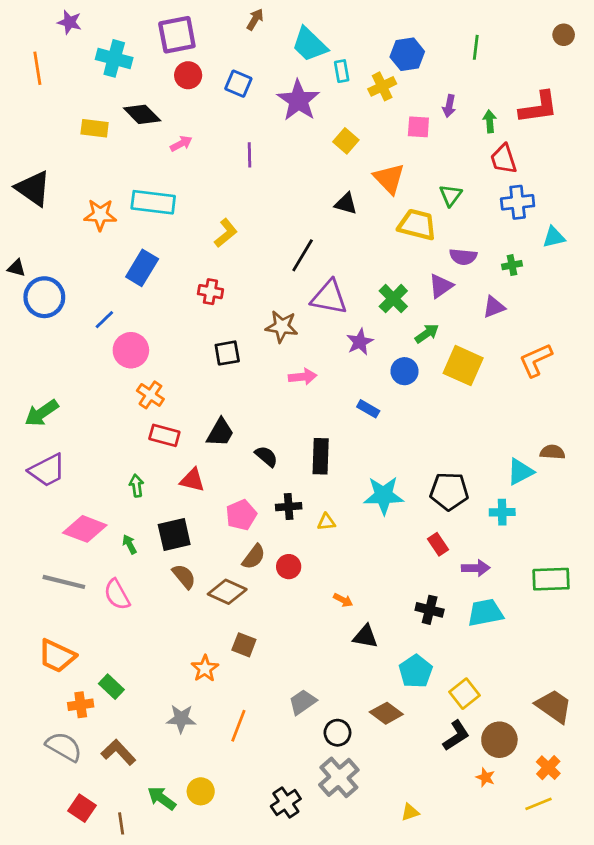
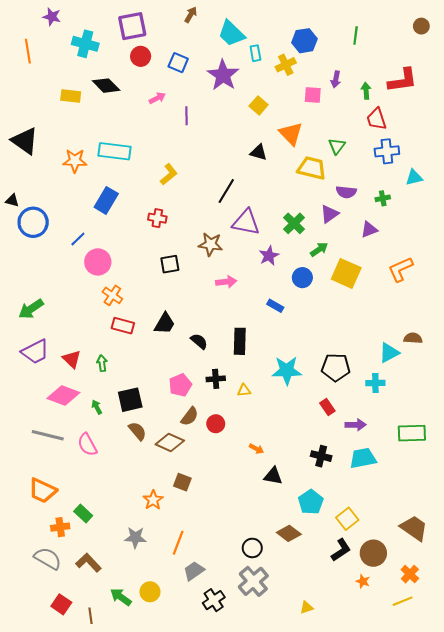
pink arrow: (181, 144) -> (157, 98), moved
red triangle: (192, 480) -> (72, 359), moved, turned 30
gray trapezoid: (303, 702) -> (194, 571), moved

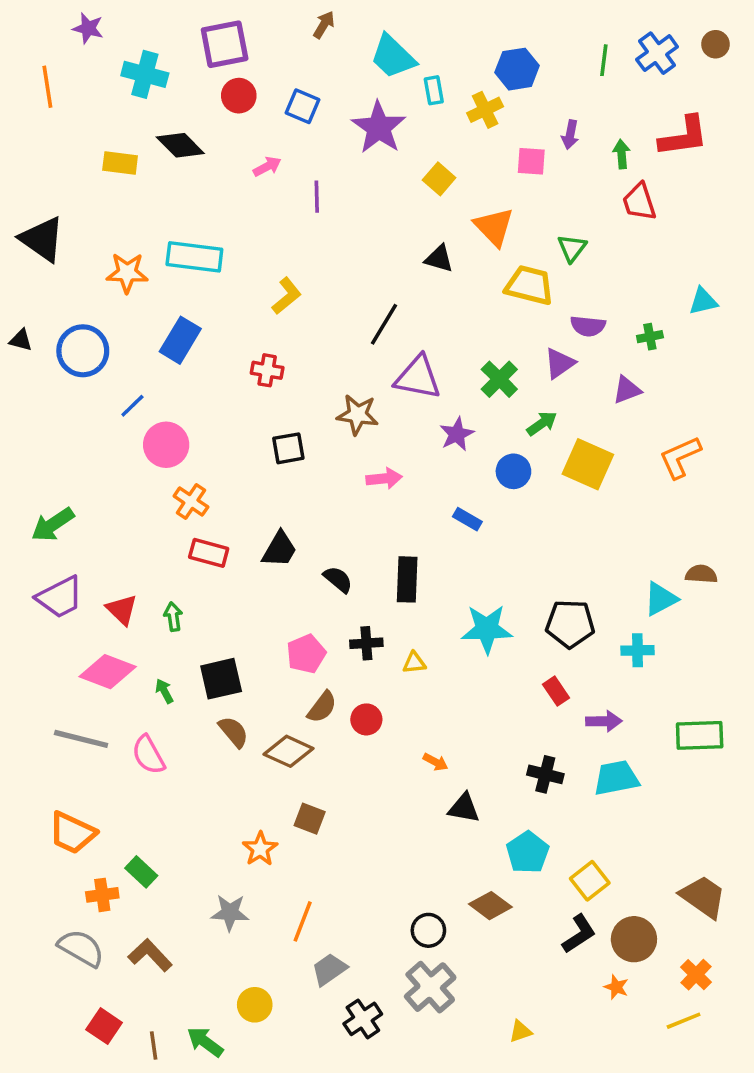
blue cross: (387, 151) -> (657, 53), moved, turned -30
blue circle: (33, 222) -> (83, 351), moved
green arrow: (121, 597) -> (205, 1042), moved

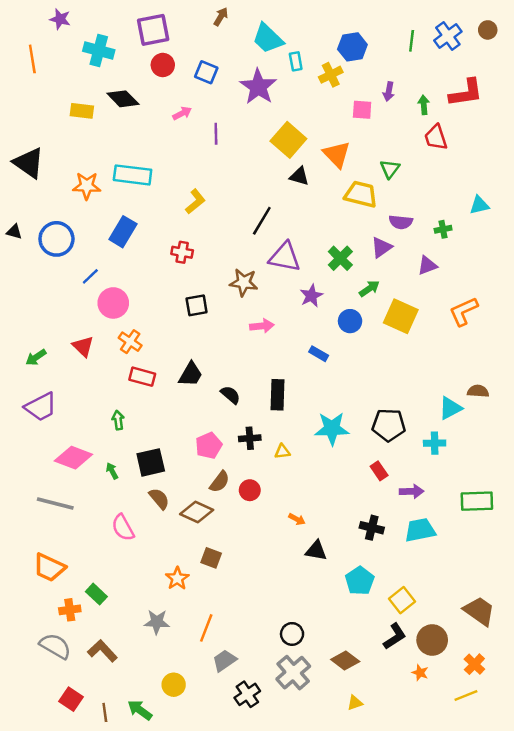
yellow square: (439, 179) -> (288, 140), moved, size x1.6
green arrow: (53, 525) -> (36, 357), size x0.7
red triangle: (122, 610) -> (83, 346), moved
pink semicircle: (148, 755) -> (123, 528), moved
brown diamond: (490, 906) -> (345, 661), moved

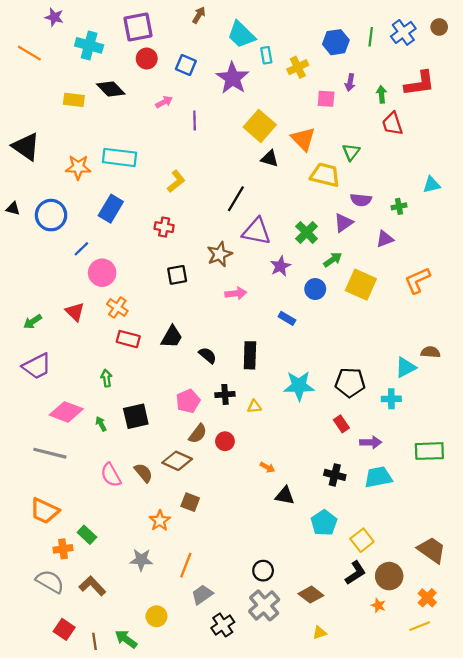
blue hexagon: (352, 47) -> (336, 42), moved
orange line: (32, 59) -> (29, 53), turned -50
brown star: (244, 282) -> (220, 254), turned -30
brown semicircle: (159, 499) -> (143, 473), moved

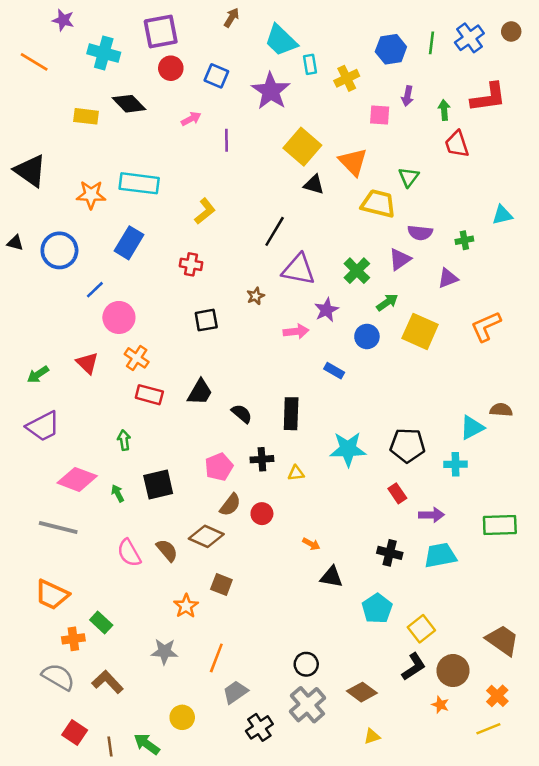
brown star: (220, 254) -> (256, 296), size x0.6
pink arrow: (236, 293) -> (296, 331), moved

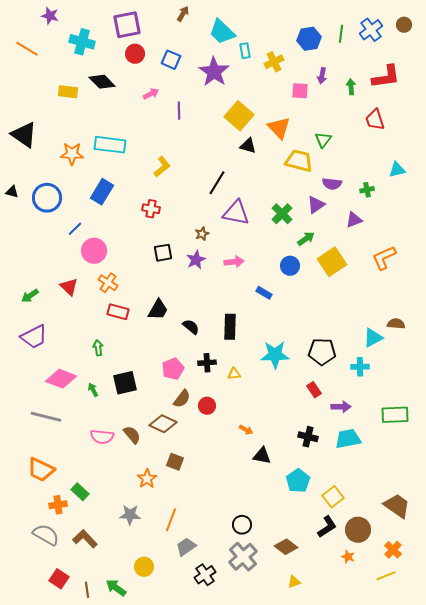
red trapezoid: (457, 144) -> (375, 120), moved
purple star: (326, 310) -> (196, 260), moved
yellow square: (420, 331) -> (332, 262), turned 32
pink semicircle: (129, 553) -> (102, 437), turned -55

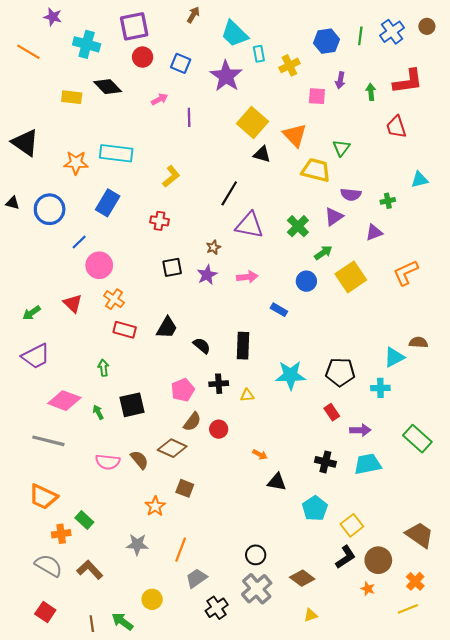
green rectangle: (395, 415) -> (417, 439), turned 44
red square: (59, 579) -> (45, 612), moved

